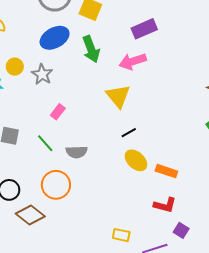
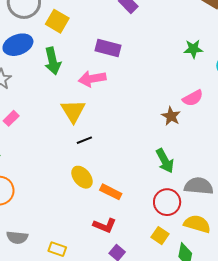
purple rectangle: (144, 29) -> (108, 48), turned 30
black line: (129, 133) -> (84, 140), moved
gray semicircle: (77, 152) -> (17, 237), moved

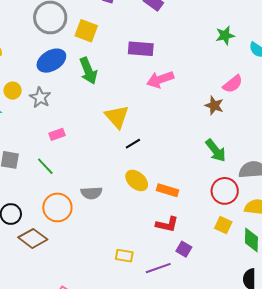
pink arrow: (92, 79) -> (160, 79), moved
pink rectangle: (11, 118) -> (57, 134), turned 35
gray semicircle: (17, 237) -> (91, 193), moved

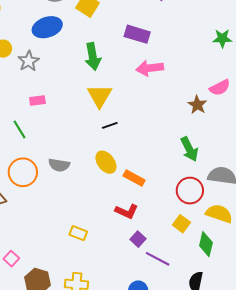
green arrow: (88, 71) -> (93, 57), moved
purple line: (158, 268) -> (158, 259), moved, turned 35

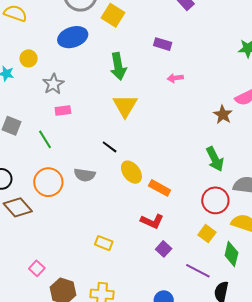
purple rectangle: (137, 34) -> (163, 44), size x0.7
gray star: (29, 61) -> (53, 84), moved
pink arrow: (150, 68) -> (175, 78), size x0.6
black line: (110, 125) -> (110, 147), moved, turned 56
purple line: (158, 259) -> (198, 271), moved

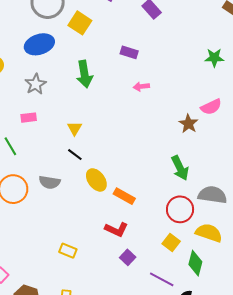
gray star: (53, 84) -> (36, 84), moved
yellow triangle: (125, 106) -> (75, 128), moved, size x0.6

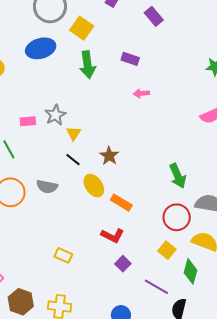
green arrow: (85, 74) -> (88, 65), moved
gray star: (36, 84) -> (55, 115), moved
brown star: (188, 124) -> (109, 156), moved

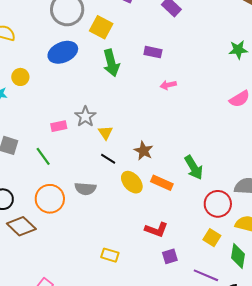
green arrow: (178, 176) -> (194, 167), moved
orange rectangle: (121, 203) -> (162, 183), moved
purple square: (123, 264) -> (170, 256), turned 35

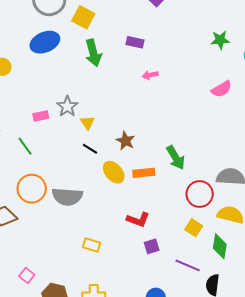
orange rectangle: (162, 183) -> (144, 173), turned -30
gray semicircle: (85, 189) -> (67, 197), moved, size x1.4

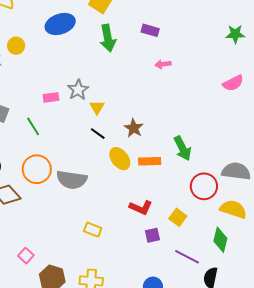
yellow square: (194, 228) -> (178, 217), moved

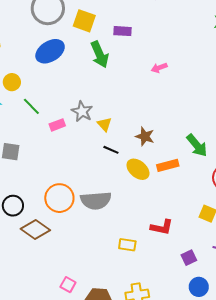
purple rectangle: (150, 30) -> (122, 31), moved
green line: (33, 126) -> (31, 106), moved
red L-shape: (141, 208) -> (162, 227), moved
purple square: (152, 235) -> (189, 258), moved

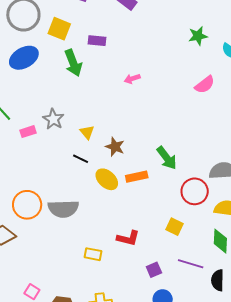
yellow triangle: (104, 124) -> (87, 132), moved

